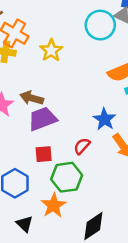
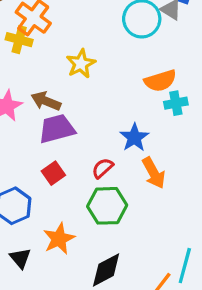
yellow star: (51, 50) -> (81, 64), moved
red square: (44, 154) -> (53, 173), turned -36
green hexagon: (67, 177) -> (107, 206), moved

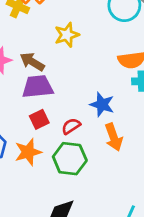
blue star: (134, 137) -> (102, 105), turned -30
red square: (53, 173) -> (39, 119), moved
orange star: (59, 239) -> (28, 152), moved

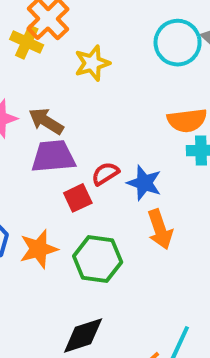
yellow star: (67, 35) -> (92, 63), moved
red square: (39, 119) -> (78, 198), moved
red semicircle: (71, 126) -> (105, 174), moved

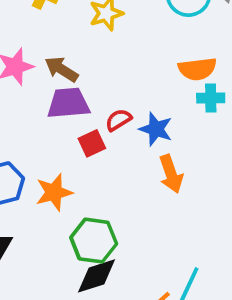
green hexagon: (98, 259) -> (94, 241), moved

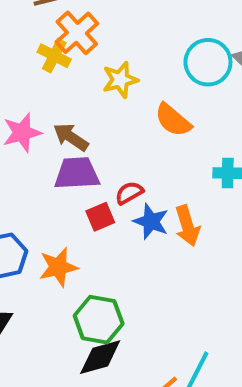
orange semicircle: (197, 69) -> (173, 120), moved, turned 45
blue star: (156, 129) -> (151, 221), moved
orange arrow: (171, 174) -> (187, 226), moved

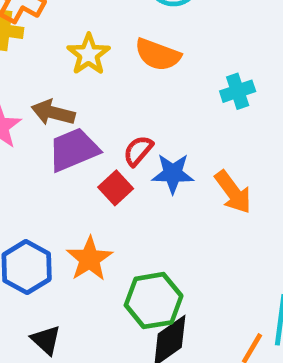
yellow star: (120, 80) -> (89, 54), moved
orange arrow: (187, 226) -> (233, 192), moved

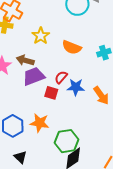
orange semicircle: (158, 55) -> (72, 47), moved
red square: (116, 188) -> (51, 93), turned -32
orange star: (89, 259) -> (40, 123), turned -30

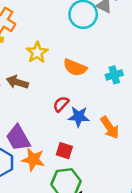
purple trapezoid: (34, 76) -> (18, 138), moved, turned -100
red square: (51, 93) -> (64, 151), moved

